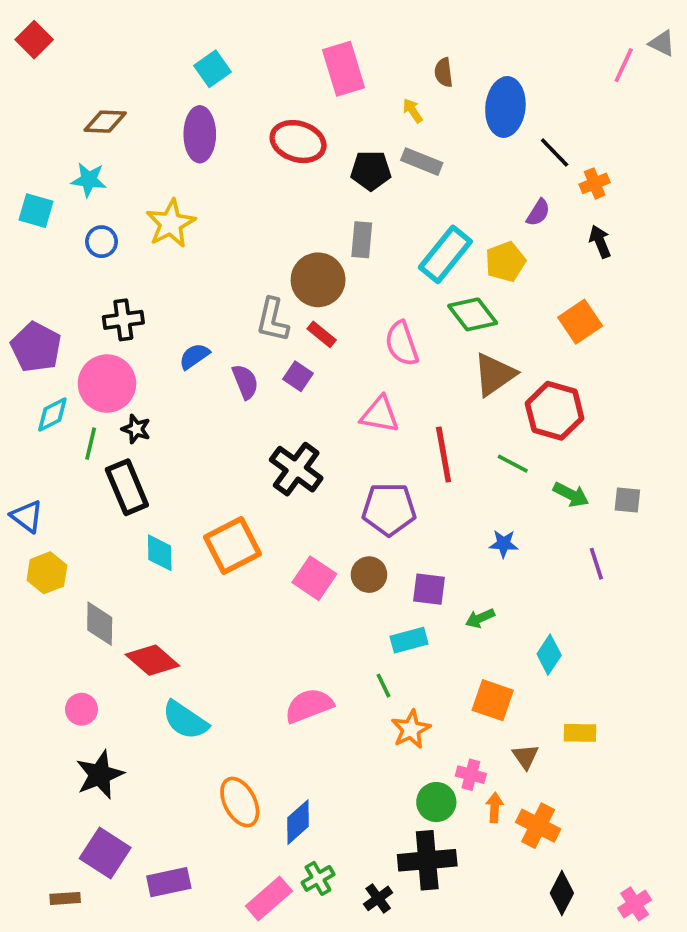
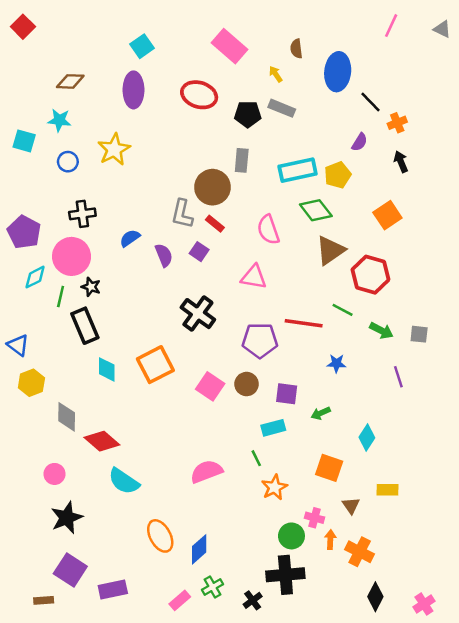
pink line: (624, 65) -> (391, 26), moved
pink rectangle: (344, 69) -> (230, 46), turned -32
cyan rectangle: (445, 254) -> (298, 170), turned 39
red line: (444, 455) -> (304, 323), moved, turned -72
pink rectangle: (269, 898) -> (180, 600), size x0.7

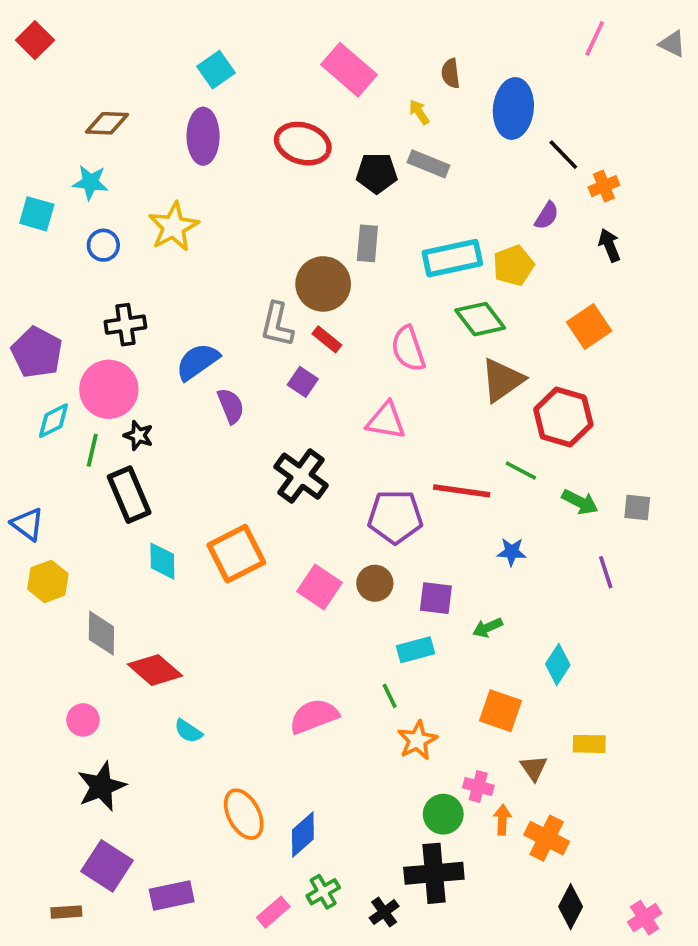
blue semicircle: (130, 238) -> (198, 362), size x1.4
purple semicircle: (164, 255) -> (231, 406), moved
cyan semicircle: (124, 481) -> (188, 731), size x0.6

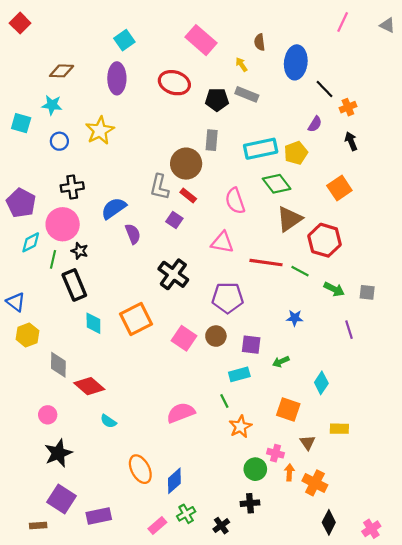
red line: (462, 491) -> (266, 263), moved
black cross: (434, 873) -> (250, 503), size x0.6

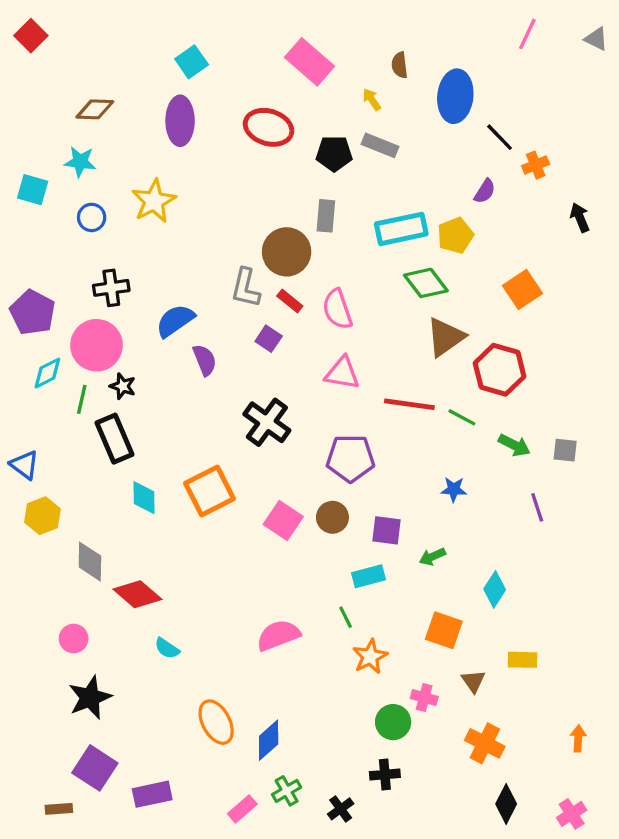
black arrow: (351, 141) -> (580, 217), moved
pink semicircle: (235, 201) -> (337, 309), moved
orange arrow: (289, 472) -> (578, 738), moved

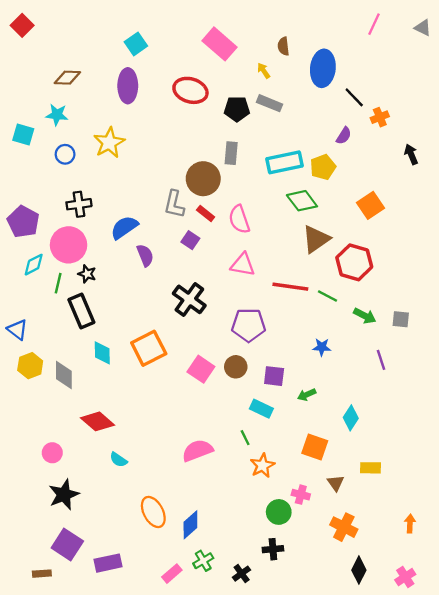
gray diamond: (90, 562) -> (64, 375), moved
cyan rectangle: (368, 576) -> (261, 409), turned 40

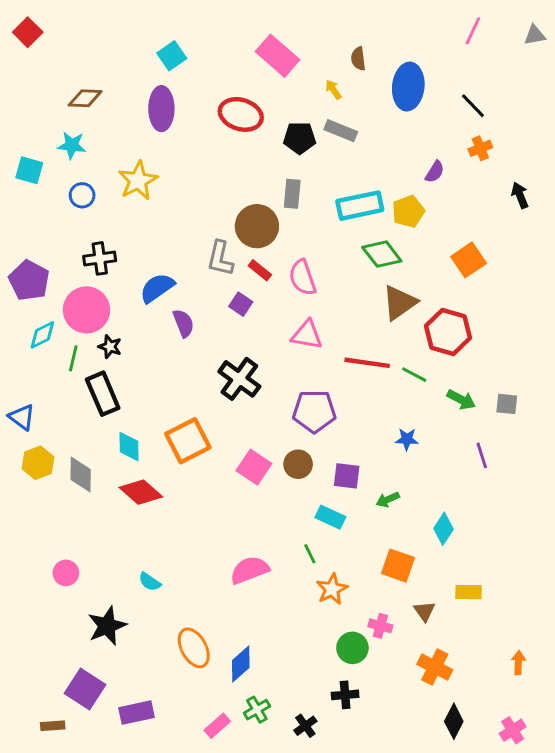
gray triangle: (423, 28) -> (535, 35), turned -36
black line: (354, 97) -> (473, 106), moved
red diamond: (98, 421) -> (141, 492), moved
black star: (64, 495) -> (107, 626), moved

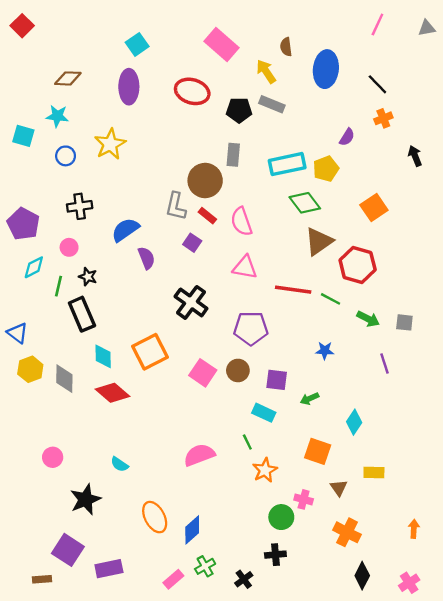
yellow arrow: (333, 89) -> (266, 71), size x1.5
pink circle: (86, 310) -> (69, 247), size x0.5

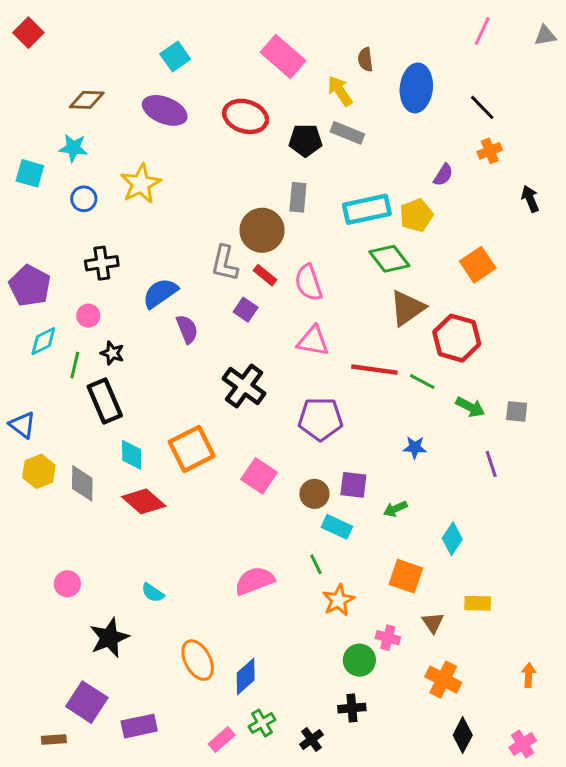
purple ellipse: (129, 87) -> (165, 110), turned -68
brown circle: (238, 370) -> (314, 494), moved

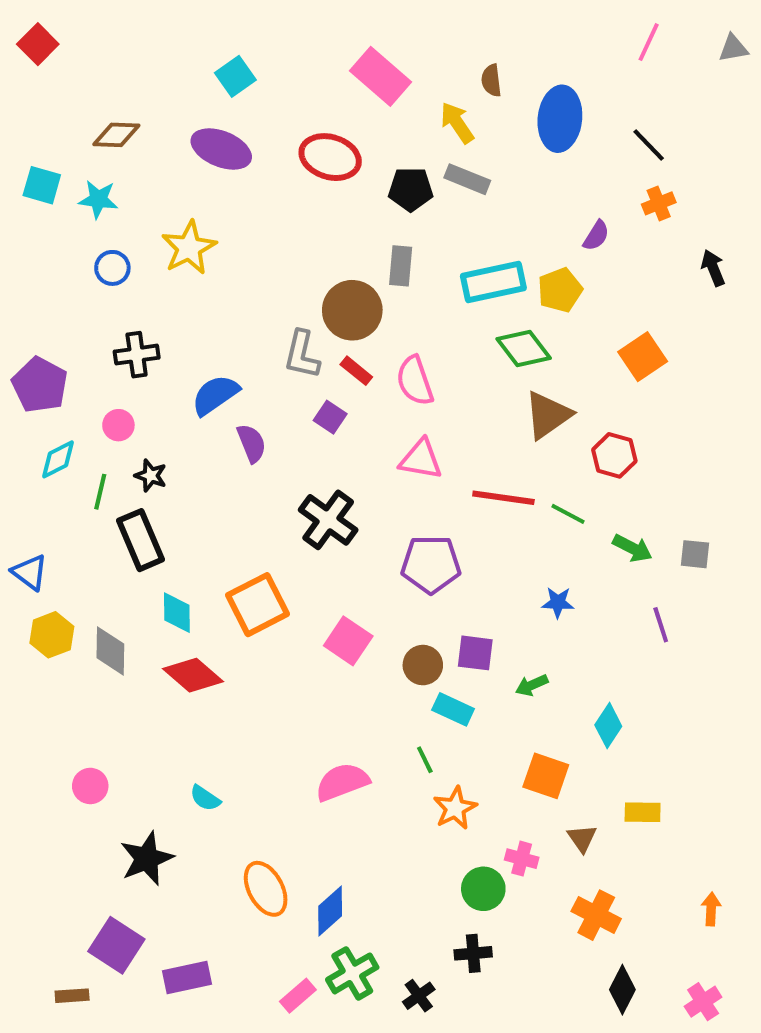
cyan square: (30, 173) -> (42, 185), moved
red hexagon: (457, 338) -> (614, 455), size x0.7
green cross: (262, 723) -> (352, 973), size x1.4

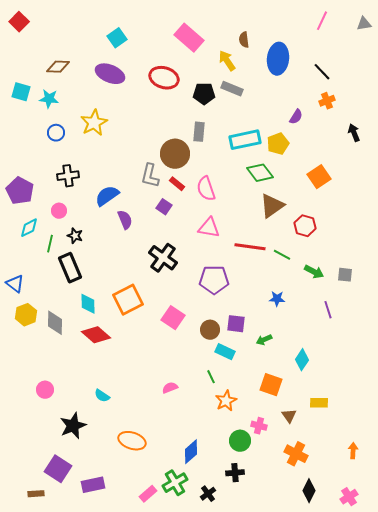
pink semicircle: (342, 782) -> (170, 388), size x0.6
orange ellipse: (266, 889) -> (132, 441), turned -44
blue diamond: (330, 911) -> (191, 452), moved

